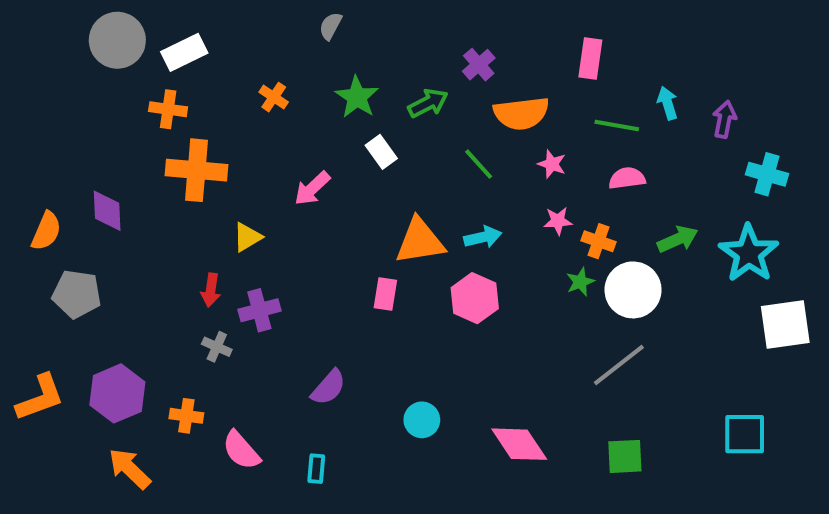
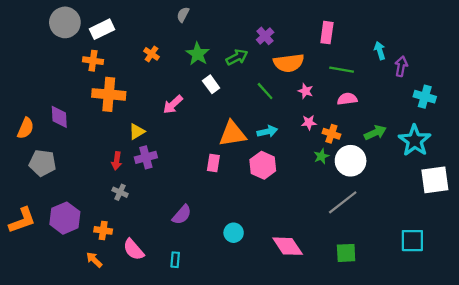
cyan arrow: (668, 103) -> (380, 51), moved
purple cross: (259, 310) -> (146, 157), moved
orange arrow: (130, 469) -> (94, 260), moved, size x0.7

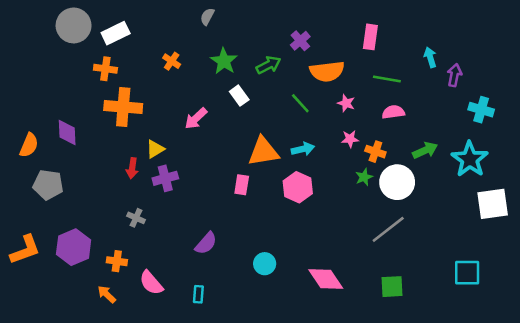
red arrow: (117, 161) -> (132, 168), moved

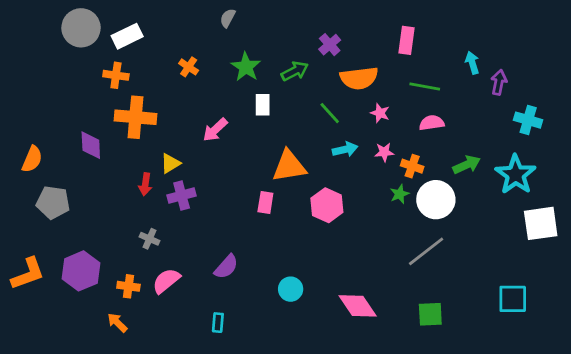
white rectangle: (239, 96) -> (263, 105), turned 36
purple diamond: (67, 132) -> (91, 145), moved
cyan arrow: (303, 149) -> (345, 149), moved
pink semicircle: (151, 283) -> (166, 281), moved, turned 92

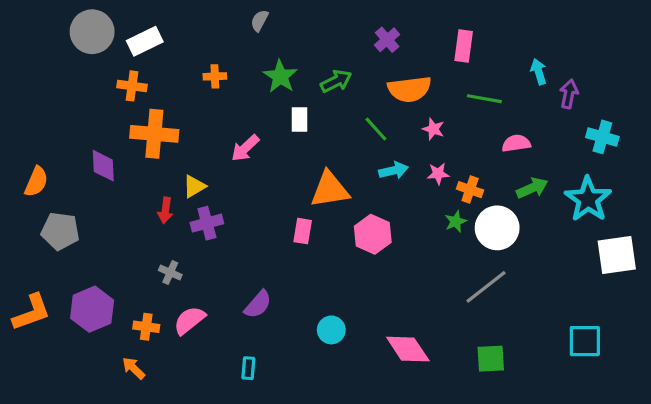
purple cross: (330, 45) -> (387, 40), moved
orange cross: (189, 67) -> (215, 76), turned -36
pink semicircle: (432, 123) -> (516, 143), moved

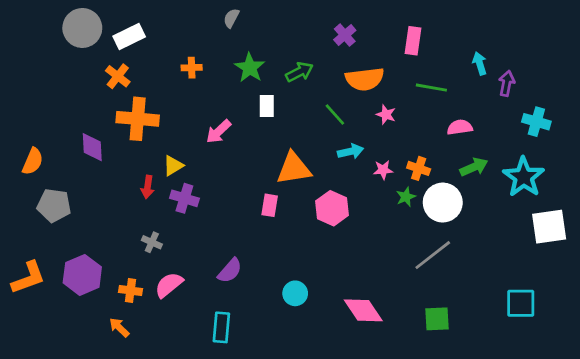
orange cross: (132, 86) -> (118, 76), turned 30
pink star: (438, 174) -> (383, 170), moved
purple cross: (207, 223) -> (184, 198), turned 32
cyan rectangle: (248, 368) -> (221, 327), size x1.5

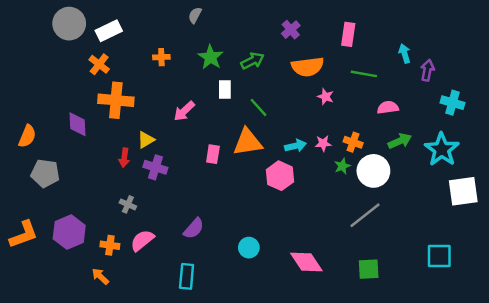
green line: (335, 115) -> (258, 107), moved
cyan arrow: (350, 151) -> (296, 146), moved
pink rectangle: (270, 205) -> (213, 154), moved

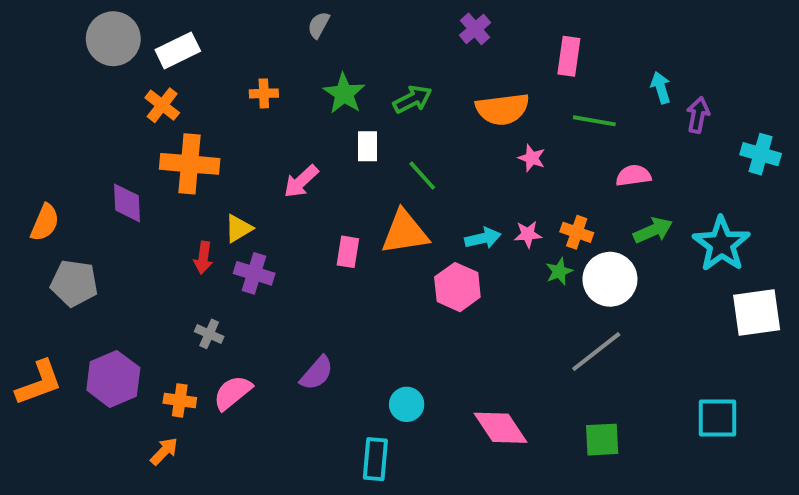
purple cross: (291, 30) -> (475, 29), moved
cyan cross: (452, 103) -> (761, 154), moved
orange arrow: (100, 276) -> (164, 451), turned 90
cyan rectangle: (187, 276) -> (375, 459), moved

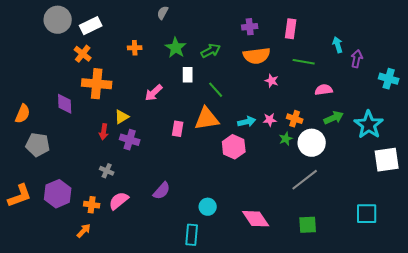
purple cross: (475, 29) -> (250, 27), moved, turned 35

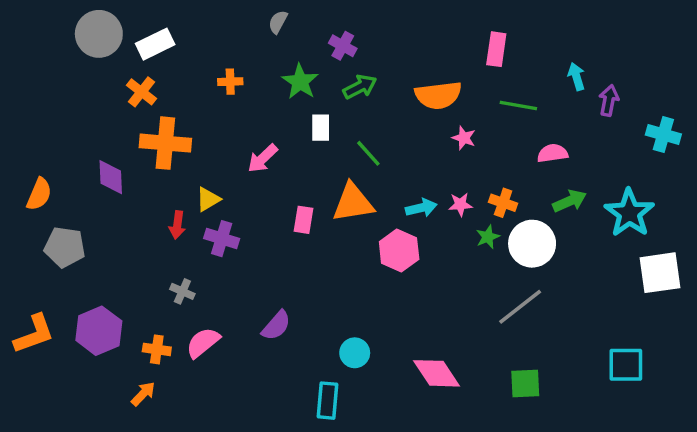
purple cross: (250, 27) -> (343, 46), moved, turned 35

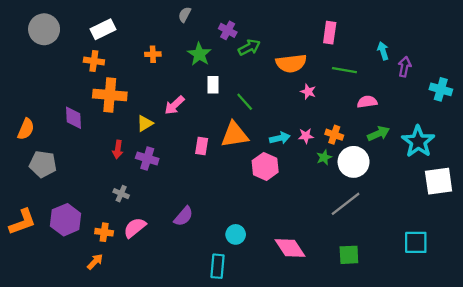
gray circle: (99, 34) -> (44, 29), moved
green arrow: (360, 87) -> (249, 47), moved
orange cross: (141, 92) -> (94, 61), turned -30
yellow triangle: (208, 199) -> (145, 123), moved

